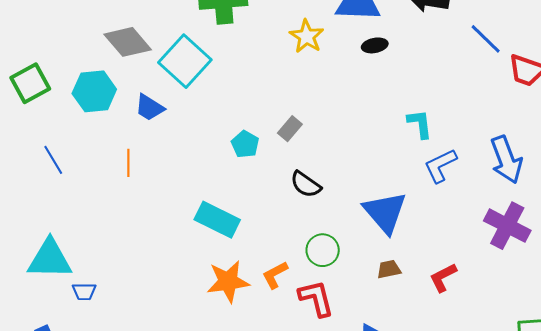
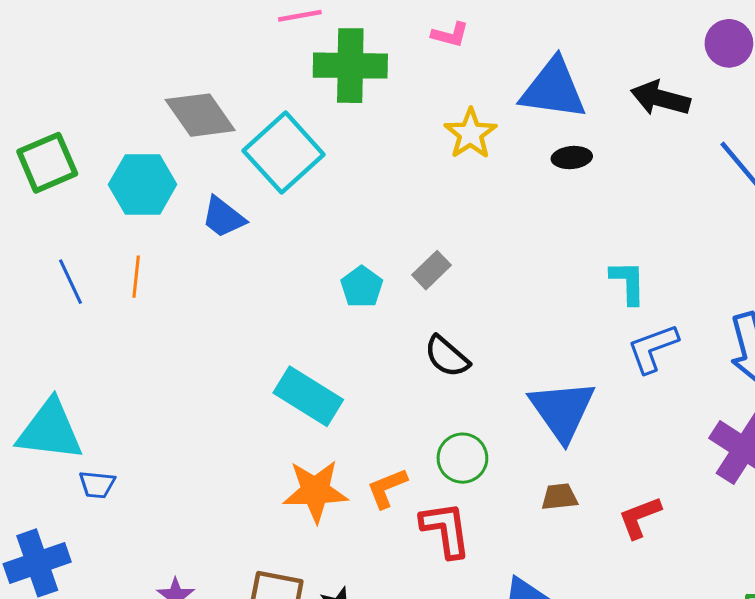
orange line: (128, 163) -> (136, 277), moved

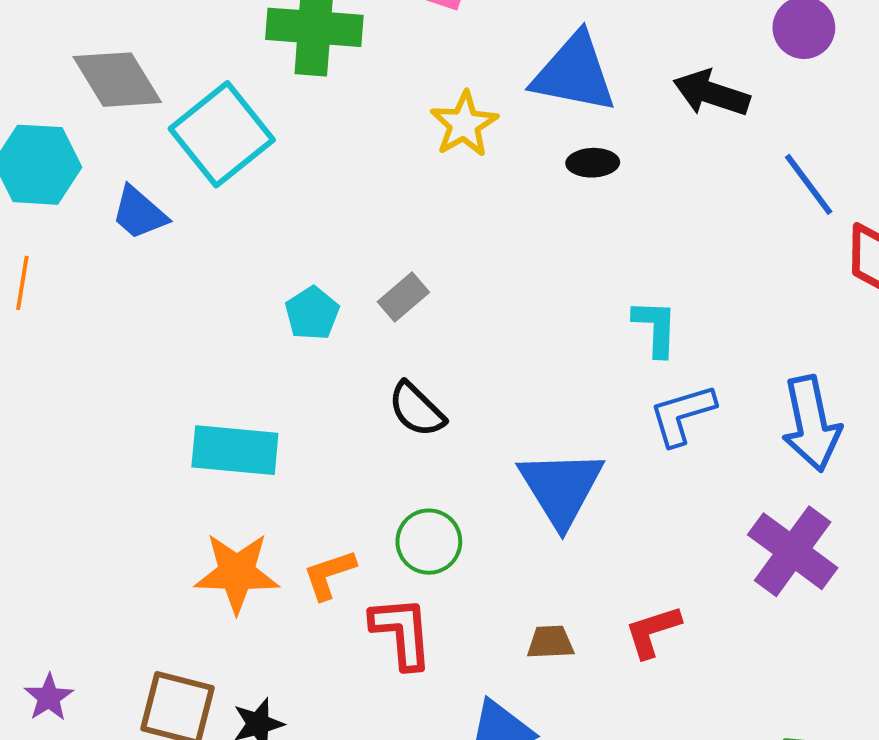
cyan rectangle: (308, 396) -> (235, 450), turned -30
brown trapezoid: (559, 497) -> (550, 642), moved

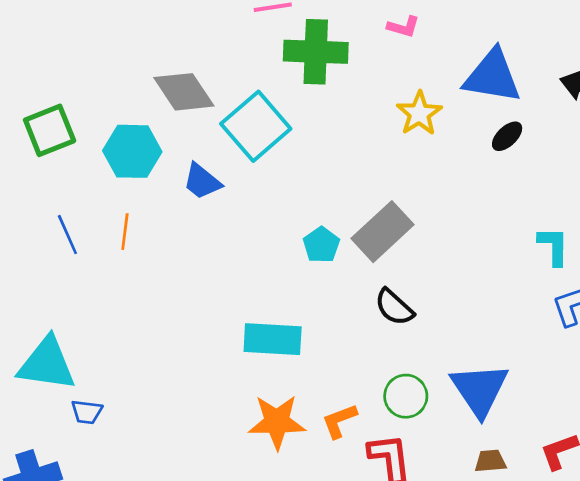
black ellipse: (593, 163) -> (507, 136), turned -40
gray rectangle: (403, 297) -> (382, 232), size x1.8
blue triangle: (561, 488) -> (480, 390), moved

